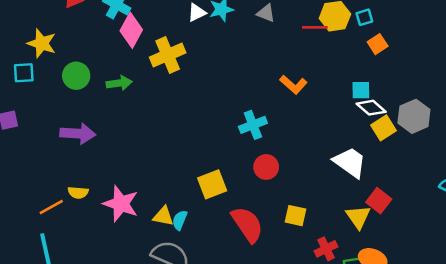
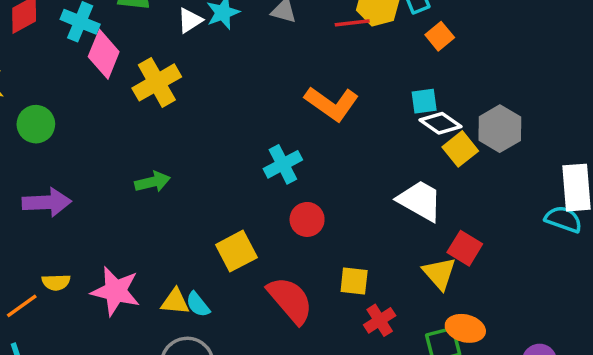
green arrow: (119, 83) -> (153, 182), moved
orange L-shape: (293, 85) -> (332, 104), size x1.4
cyan semicircle: (180, 220) -> (198, 304), turned -54
red cross: (326, 249) -> (380, 320), moved

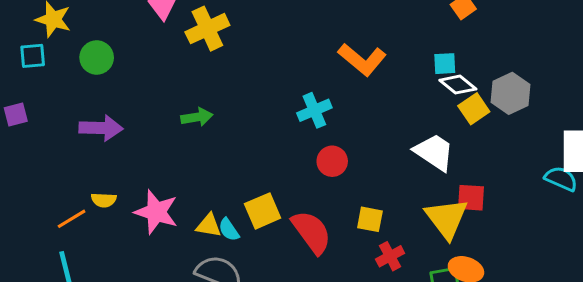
red square: (465, 248) -> (471, 198), turned -32
yellow square: (236, 251) -> (263, 211), moved
yellow triangle: (439, 273) -> (447, 218), size x1.4

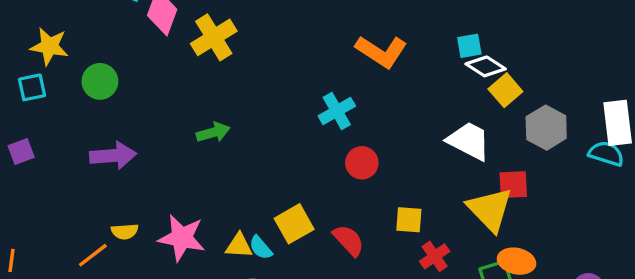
gray hexagon: (511, 93) -> (546, 128), moved
red semicircle: (312, 232) -> (349, 240), size x0.7

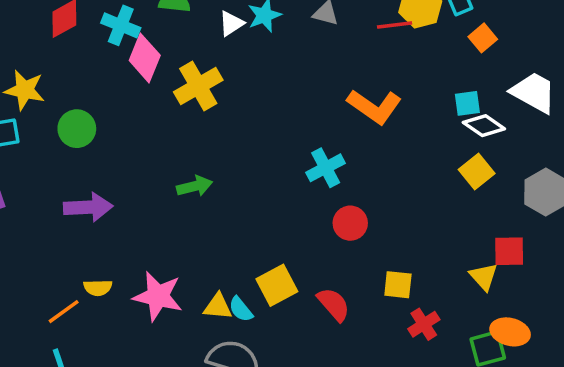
yellow square: (505, 90) -> (477, 172), moved
white trapezoid: (469, 141) -> (534, 92), moved
yellow triangle: (490, 209) -> (484, 277), size x0.6

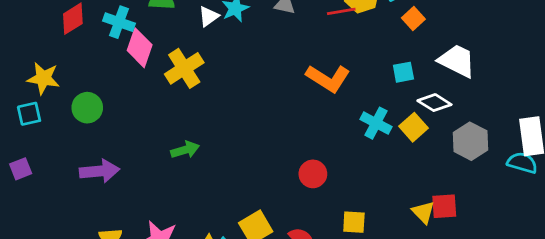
white diamond: (484, 126) -> (434, 103), moved
cyan cross: (326, 168) -> (376, 123), moved, turned -32
red square: (509, 251) -> (444, 206), moved

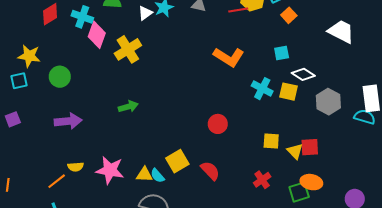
white trapezoid: (457, 61) -> (341, 31), moved
yellow square: (414, 127) -> (289, 92), turned -36
yellow square: (354, 222) -> (271, 141), moved

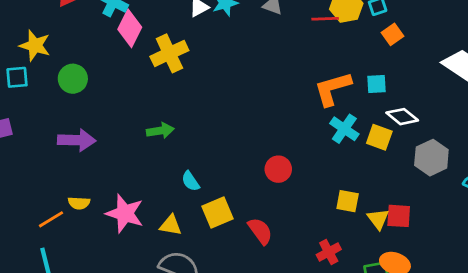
orange L-shape: (229, 57) -> (333, 89), moved, turned 124
cyan semicircle: (157, 176) -> (190, 181), moved

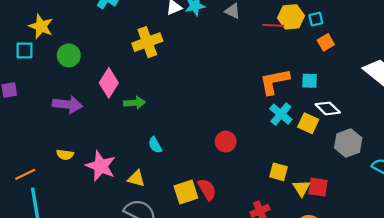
pink diamond: (130, 28) -> (109, 83), moved
yellow square: (218, 213) -> (186, 192), moved
orange line: (51, 219) -> (25, 174), moved

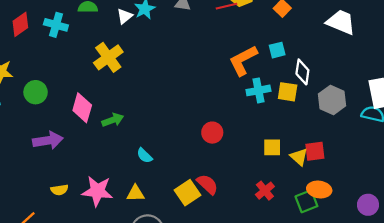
white diamond: (328, 108) -> (302, 72), turned 70
cyan cross: (281, 114) -> (258, 90), turned -35

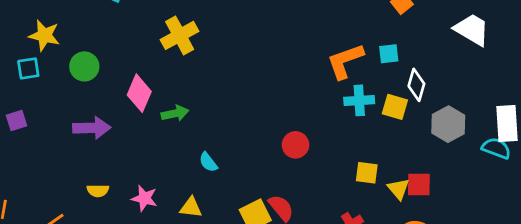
pink star: (97, 191) -> (144, 198), size x0.7

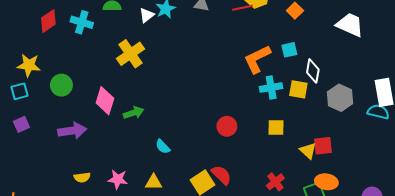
purple square: (17, 120) -> (21, 124), moved
yellow square: (367, 173) -> (276, 128), moved

